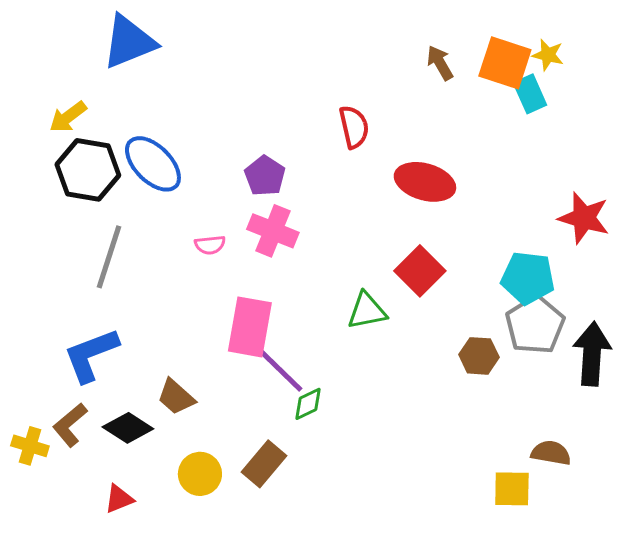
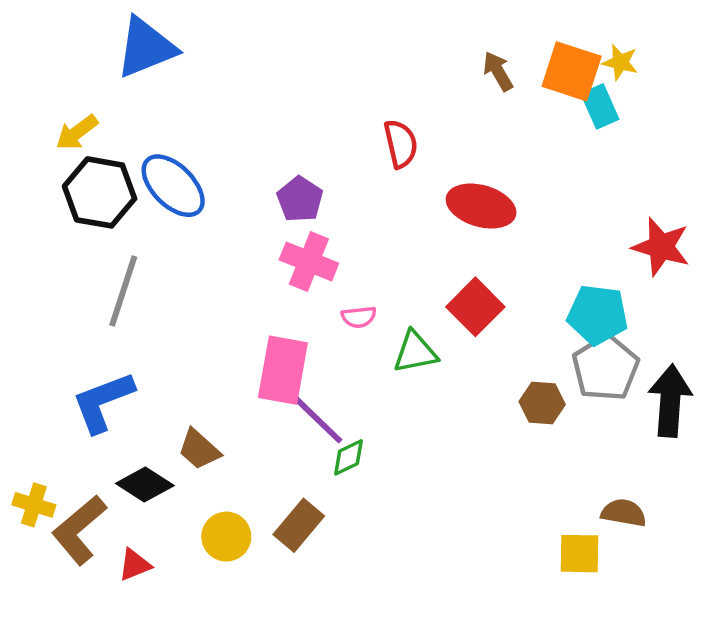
pink semicircle: (210, 245) -> (359, 317), moved
brown L-shape: (70, 425) -> (79, 530), moved, size x1.4

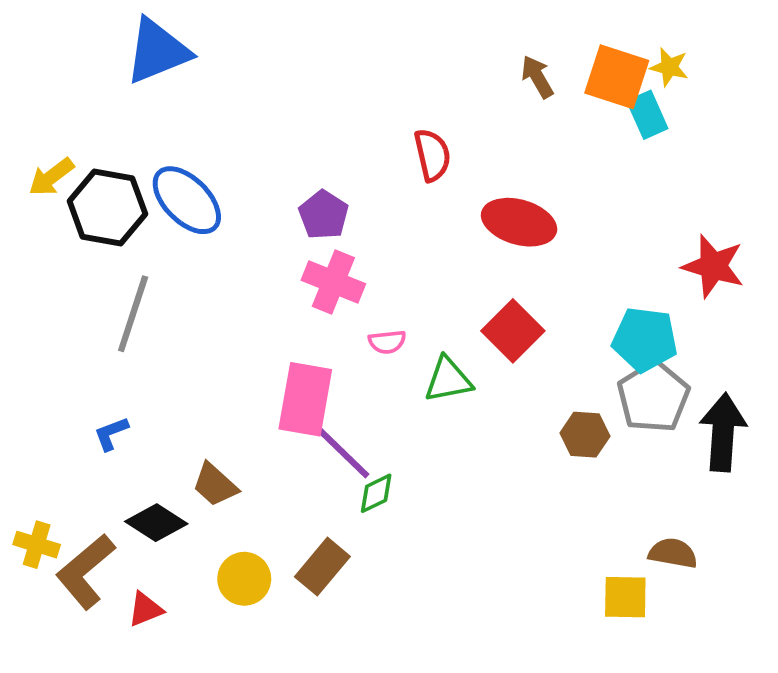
yellow arrow: (77, 132) -> (51, 177), moved
blue L-shape: (103, 402) -> (111, 433), size x0.5

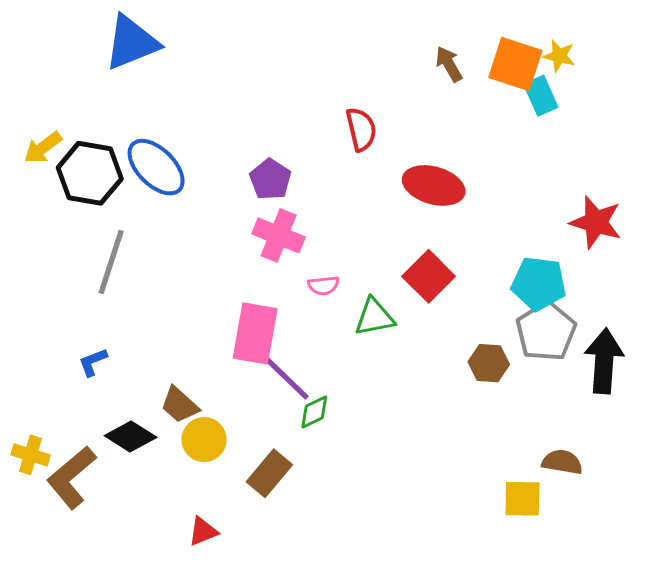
yellow circle: (244, 579) -> (204, 440), moved
red triangle: (145, 609) -> (203, 531), moved

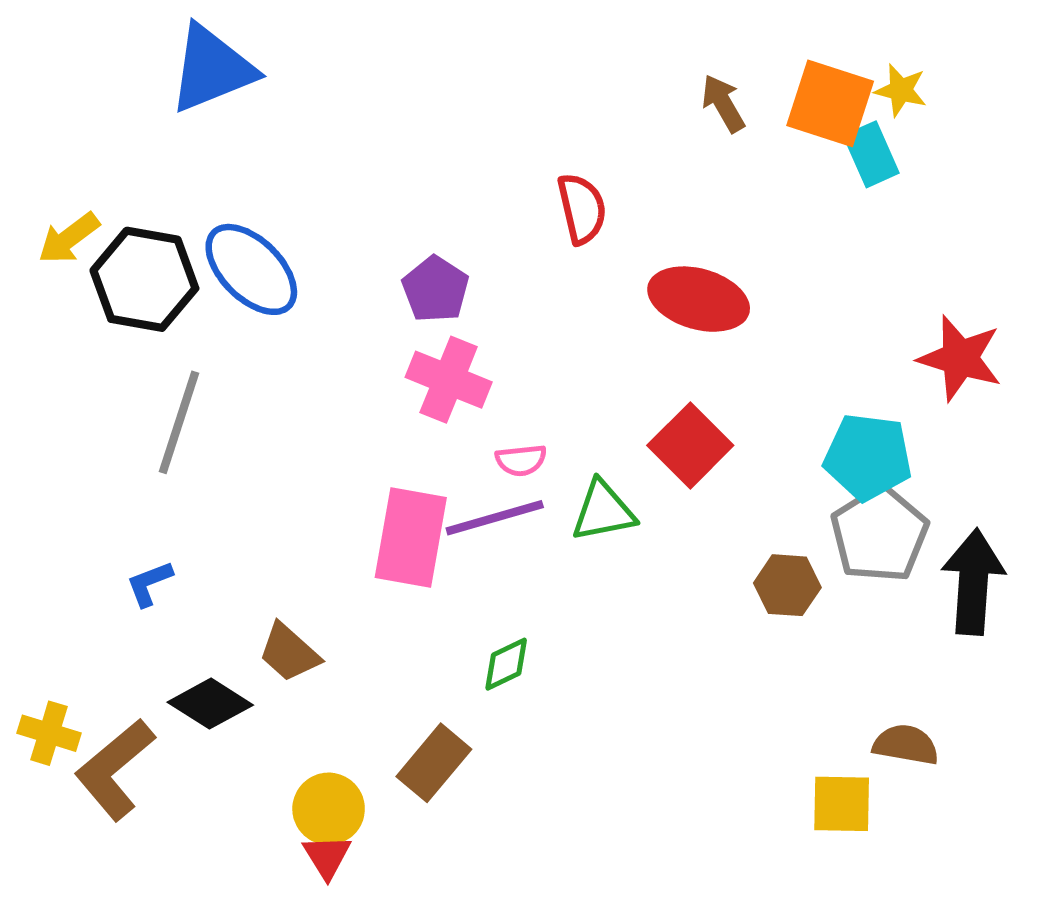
purple line: (285, 376) -> (495, 518), moved, turned -60
yellow circle: (204, 440) -> (329, 809), moved
red triangle: (203, 531) -> (327, 857), turned -40

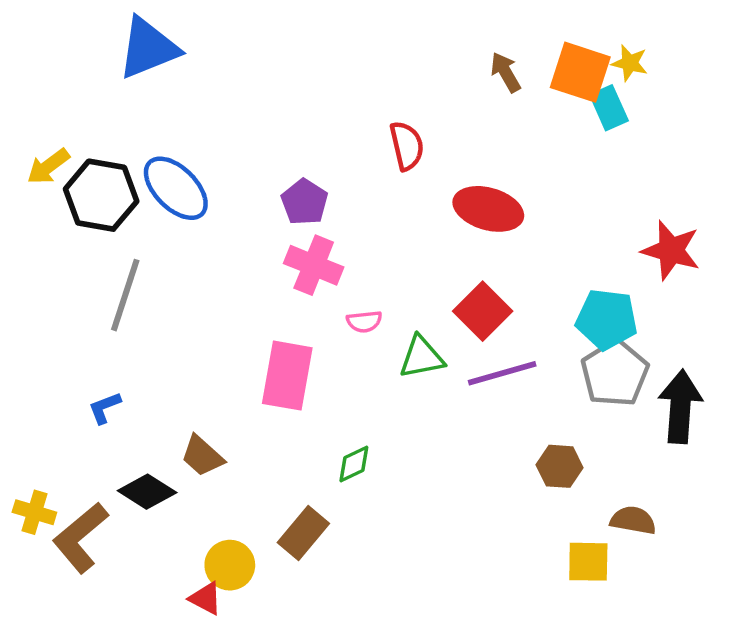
purple line: (495, 518) -> (502, 373), moved
brown hexagon: (787, 585) -> (560, 466), moved
red triangle: (327, 857) -> (206, 598), moved, turned -30

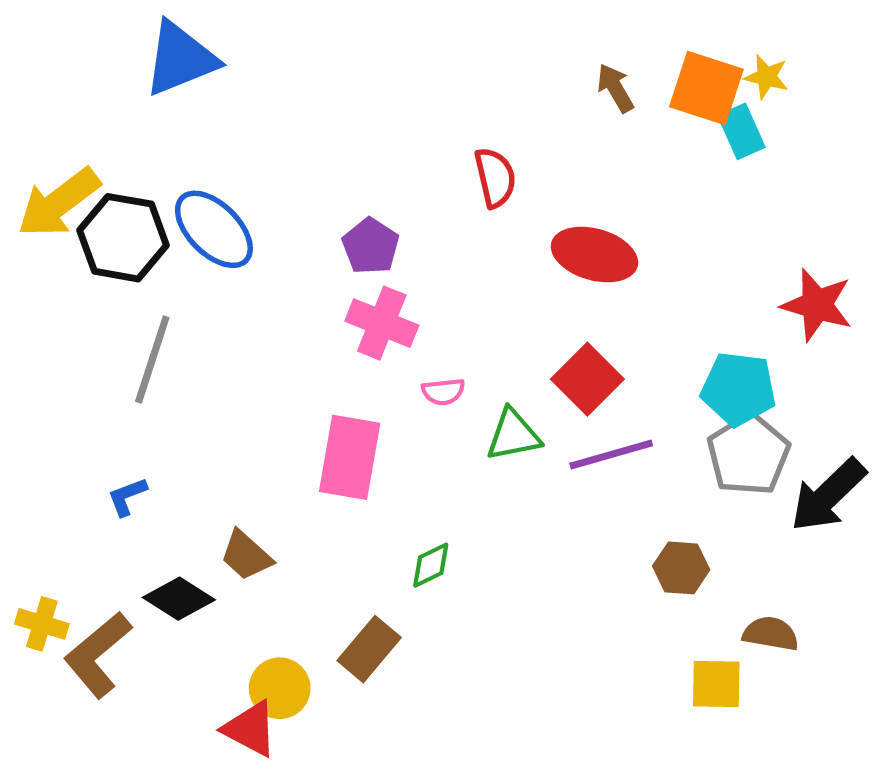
yellow arrow: (48, 166) -> (59, 203), size x1.6
black arrow: (680, 407) -> (828, 495), turned -138
red triangle: (206, 598) -> (250, 729), size x1.4

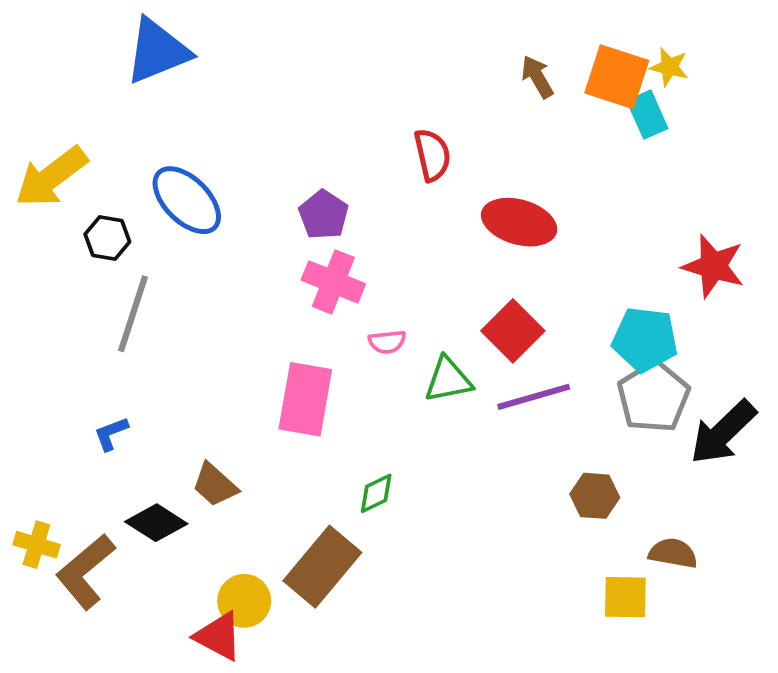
black hexagon: (123, 238) -> (107, 238), moved, size x0.6
brown rectangle: (369, 649) -> (322, 567), size x1.4

